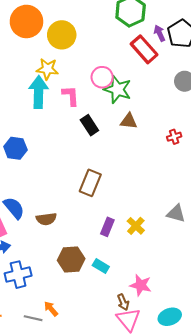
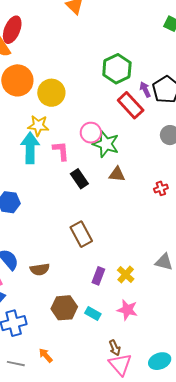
brown rectangle: (90, 183) -> (81, 234), turned -50
pink star: (141, 285) -> (127, 310), moved
gray line: (33, 318) -> (16, 364), moved

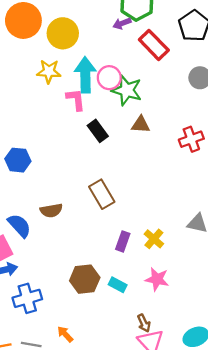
purple arrow: (145, 89) -> (122, 23), moved, turned -84
cyan arrow: (30, 148) -> (85, 75), moved
red cross: (161, 188) -> (191, 139), size x1.5
brown semicircle: (40, 269) -> (51, 210), moved

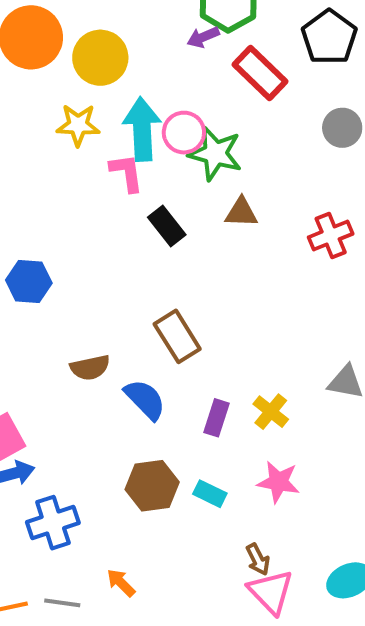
blue semicircle: (19, 226) -> (145, 399), moved

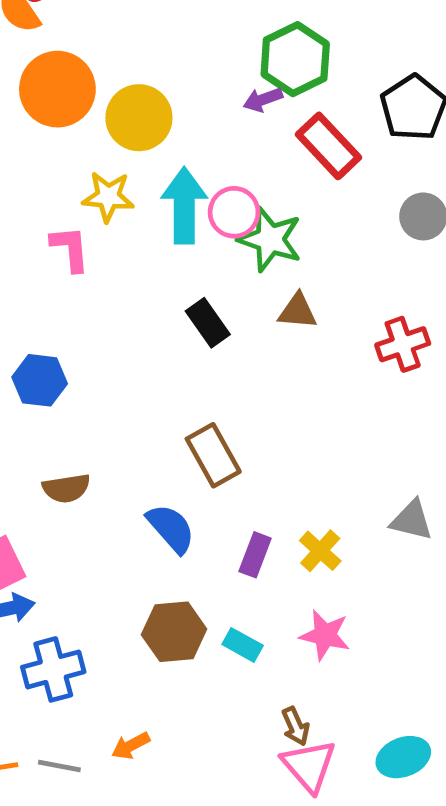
pink L-shape: (127, 173) -> (70, 249), moved
brown semicircle: (90, 368) -> (66, 488), moved
orange arrow: (121, 583) -> (131, 746), turned -76

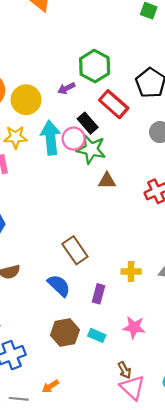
purple arrow: (263, 100) -> (66, 88), moved
black rectangle: (208, 323) -> (88, 123), moved
yellow cross: (320, 551) -> (131, 271), moved, turned -36

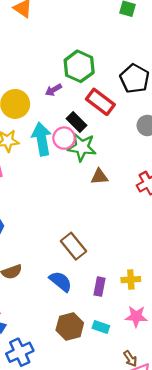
yellow cross: (131, 271) -> (131, 280), moved

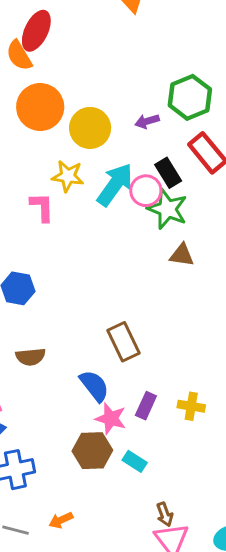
cyan arrow: (42, 139) -> (115, 185), turned 32
pink star: (136, 316) -> (111, 419), moved

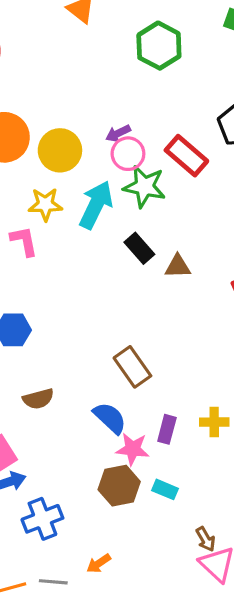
green hexagon: (190, 97) -> (159, 46), moved
black rectangle: (168, 173) -> (139, 248), moved
pink circle: (146, 191) -> (128, 154), moved
green star: (167, 209) -> (144, 187), moved

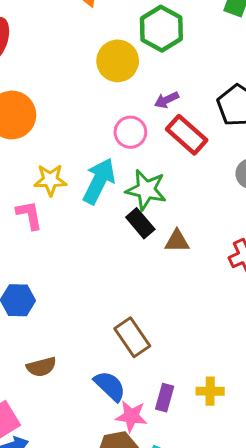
purple arrow: (118, 133) -> (167, 100), moved
yellow circle: (60, 150) -> (118, 61), moved
green star: (144, 187) -> (146, 190), moved

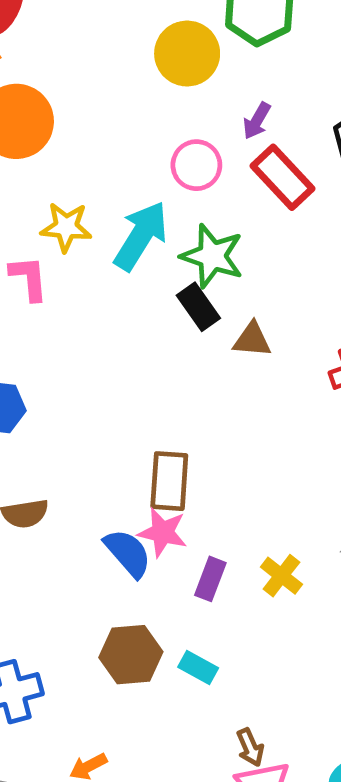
purple arrow: (167, 100) -> (257, 121), turned -40
brown rectangle: (132, 337) -> (169, 481), turned 33
yellow cross: (210, 391) -> (281, 576), turned 32
pink star: (131, 416) -> (163, 532), moved

